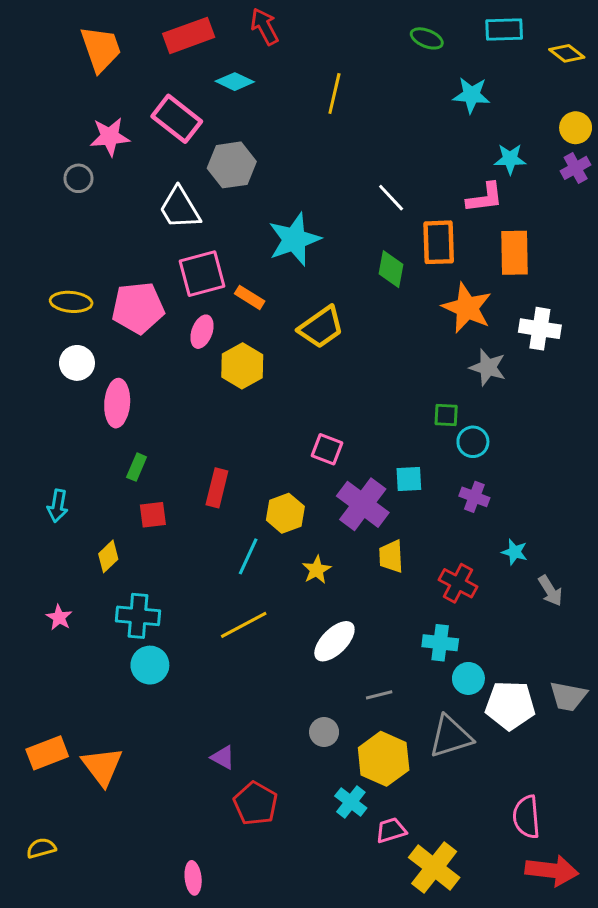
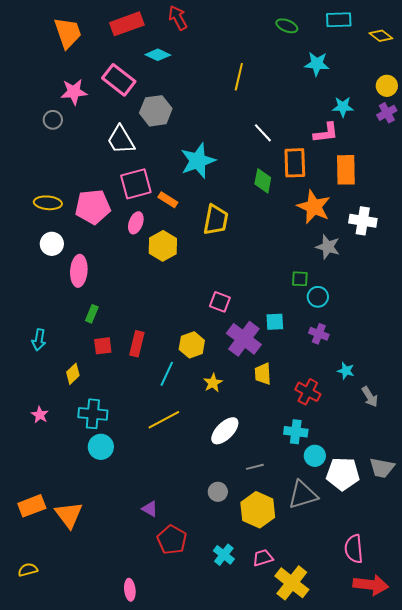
yellow line: (334, 94) -> (239, 77), moved
yellow trapezoid: (321, 327) -> (216, 220), turned -44
red rectangle: (217, 488) -> (137, 344), moved
cyan cross: (351, 802) -> (224, 555), moved

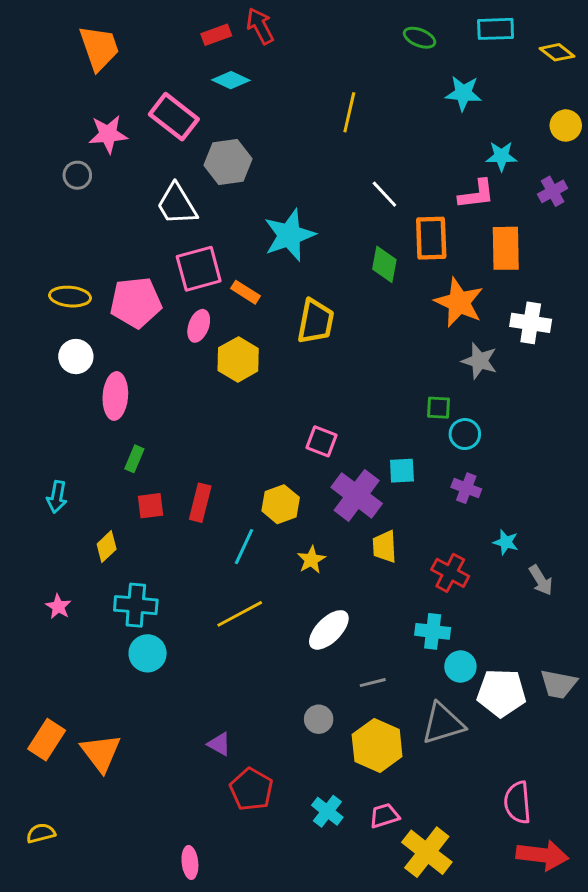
red rectangle: (127, 24) -> (216, 35), moved, size x0.6
purple cross: (387, 113) -> (553, 191), moved
orange rectangle: (32, 506) -> (47, 740), turned -36

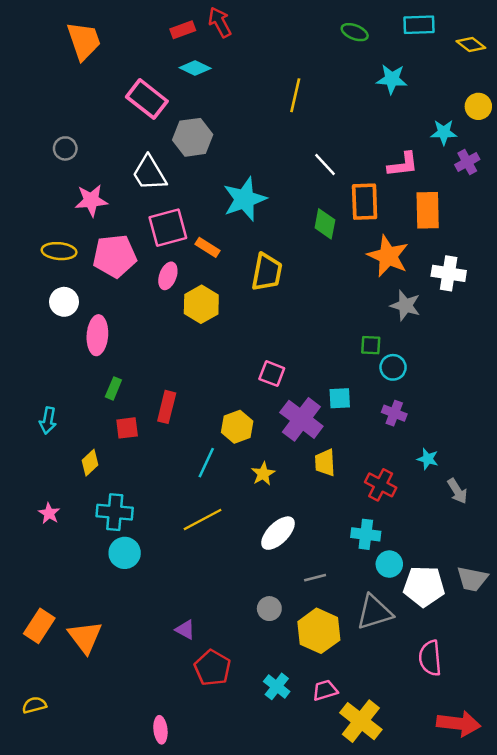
pink star: (108, 134) -> (91, 200), moved
cyan star: (501, 156) -> (444, 132), moved
red rectangle: (200, 503) -> (167, 407), moved
pink semicircle: (517, 803) -> (430, 658), moved

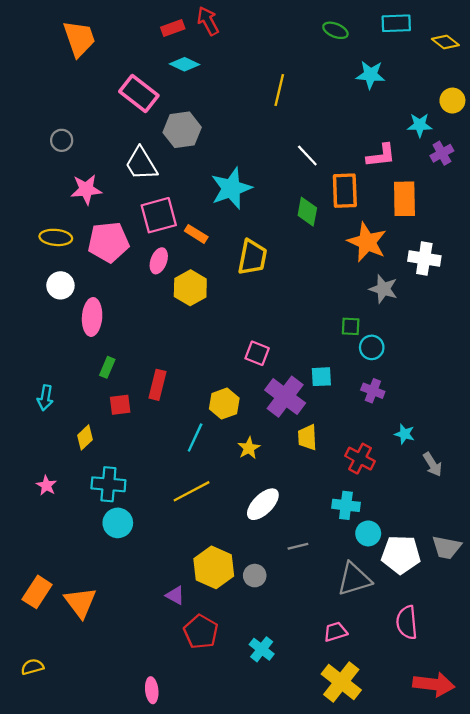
yellow hexagon: (319, 631) -> (214, 567), moved
pink trapezoid: (325, 690) -> (335, 632), moved

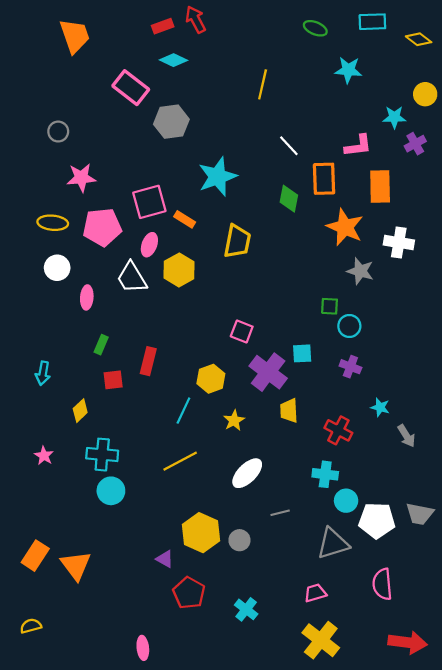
white trapezoid: (141, 164) -> (132, 278), moved
pink ellipse: (92, 317) -> (87, 297), size x0.7

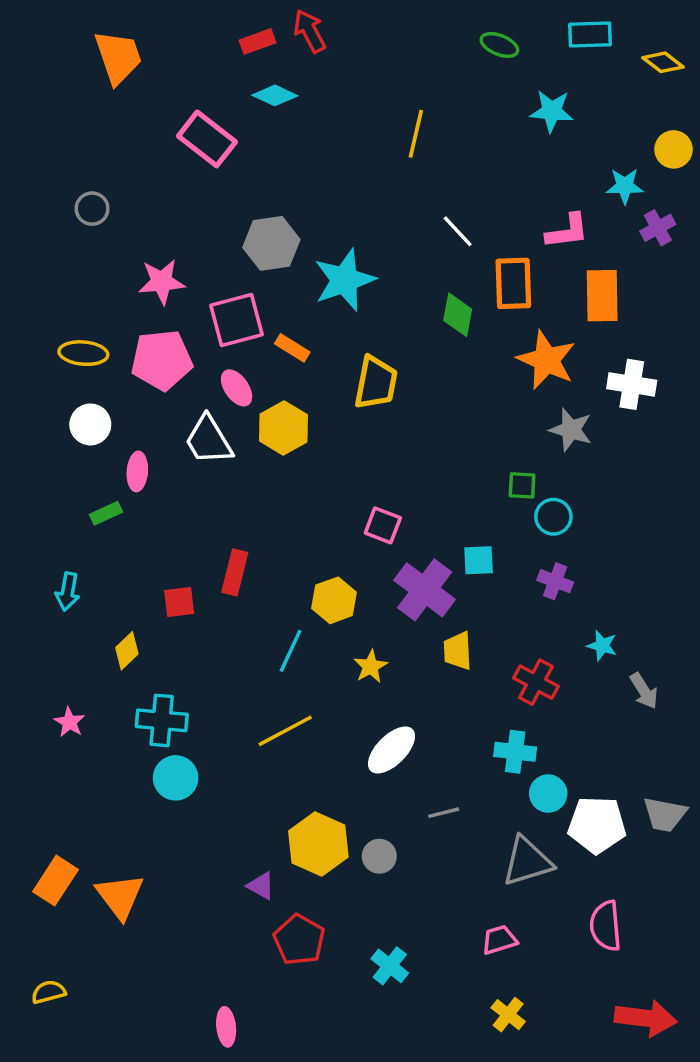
gray hexagon: (171, 122) -> (271, 243), moved
pink star: (81, 178) -> (162, 282), moved
pink ellipse: (149, 245) -> (237, 388), turned -55
green rectangle: (101, 345) -> (106, 513), moved, turned 42
yellow cross: (321, 640) -> (508, 1015), size x0.6

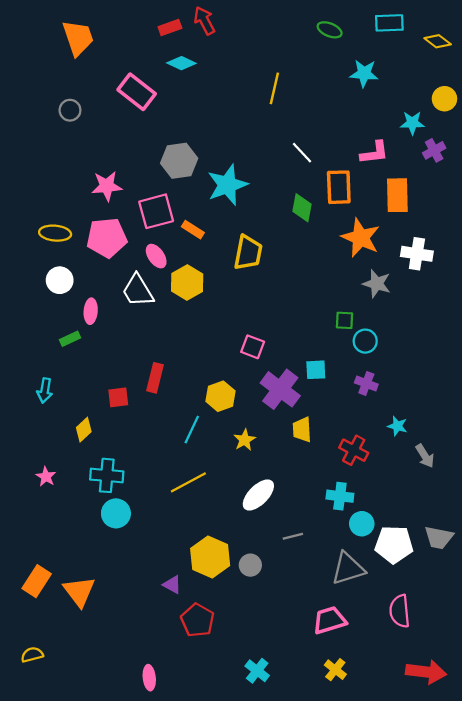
gray circle: (92, 209) -> (70, 110), moved
pink trapezoid: (499, 940) -> (330, 620), size x1.4
cyan cross: (390, 966) -> (257, 671), moved

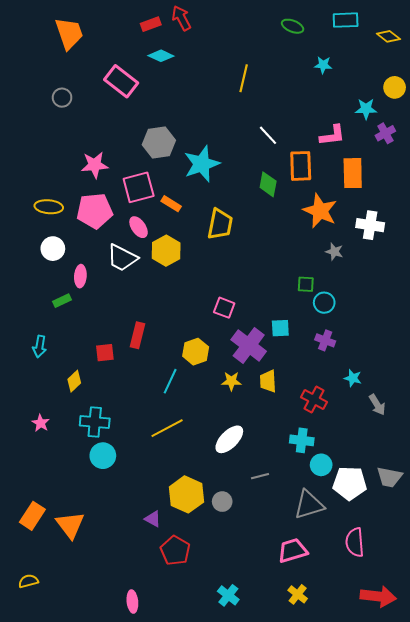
cyan star: (364, 73) -> (323, 65), size x0.7
gray star: (377, 284) -> (334, 252), size x0.7
white trapezoid: (138, 291) -> (122, 258), turned -32
yellow star: (245, 440) -> (231, 381), moved, turned 30

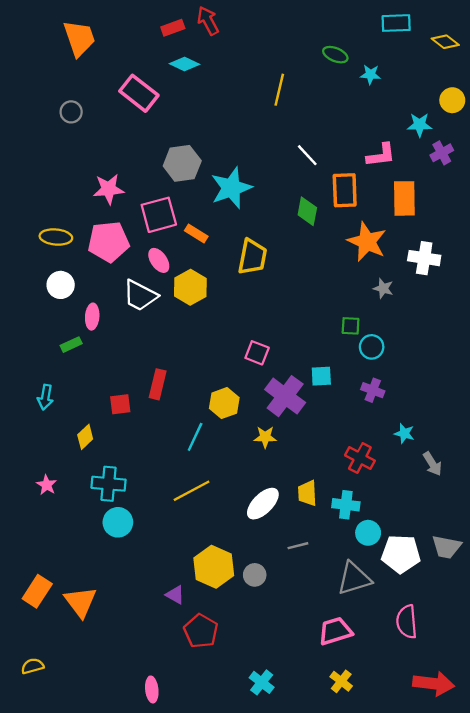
green ellipse: (293, 26) -> (335, 55), moved
yellow trapezoid: (268, 381) -> (307, 493), moved

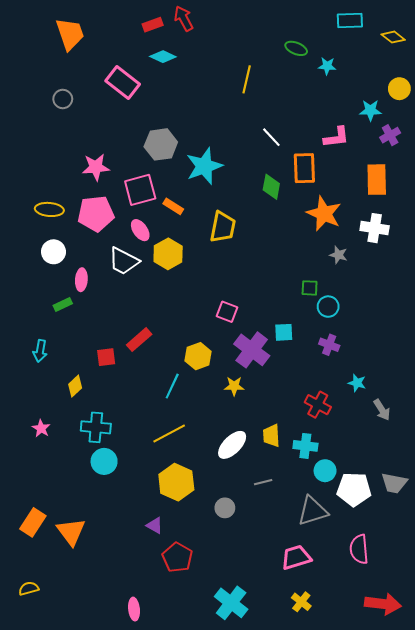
orange rectangle: (404, 198) -> (377, 180), moved
red rectangle: (158, 384) -> (139, 340), turned 35
yellow hexagon: (214, 567) -> (176, 482), moved
cyan cross: (262, 682) -> (231, 603), size x1.5

